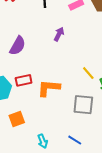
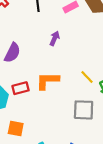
orange L-shape: (49, 88) -> (47, 81), moved
orange square: (17, 119) -> (16, 129), turned 35

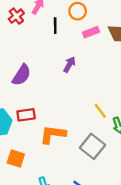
orange L-shape: (47, 81) -> (53, 134), moved
gray square: (84, 110) -> (92, 146), turned 30

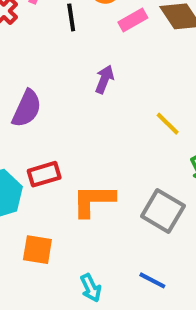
yellow line: (100, 111) -> (168, 124), moved

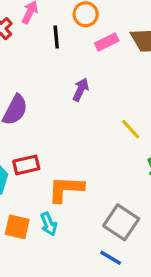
gray square: (163, 211) -> (121, 222), moved
cyan arrow: (91, 288) -> (49, 224), moved

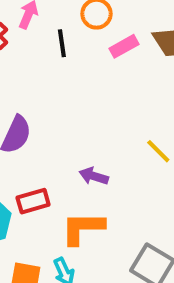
purple arrow: (81, 90) -> (94, 176), moved, turned -95

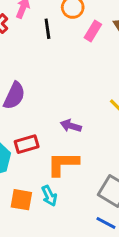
pink rectangle: (124, 46) -> (93, 31), turned -30

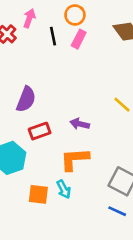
pink rectangle: (93, 31) -> (79, 39), moved
red rectangle: (27, 144) -> (40, 131), moved

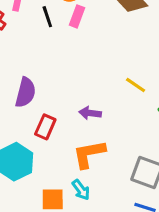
red rectangle: (40, 131) -> (45, 127), turned -40

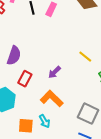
purple arrow: (90, 113) -> (54, 72), turned -56
orange L-shape: (89, 154) -> (52, 99), turned 50

